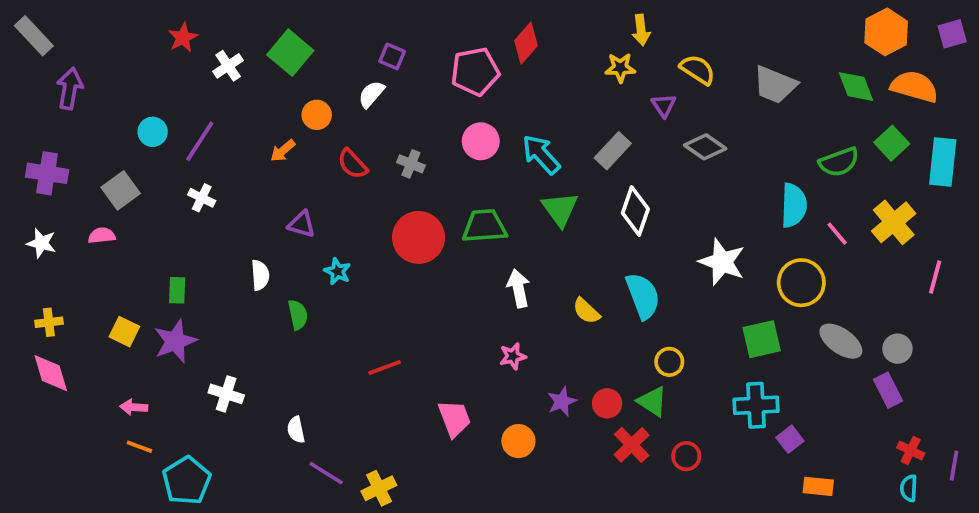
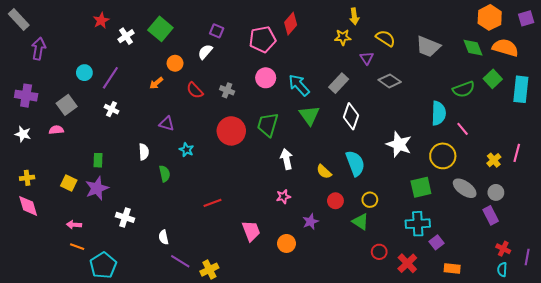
yellow cross: (894, 222) -> (494, 160), moved, size x0.6
green trapezoid: (485, 226) -> (268, 125), turned -70
red circle: (607, 403) -> (335, 201), moved
red cross: (632, 445) -> (407, 263), moved

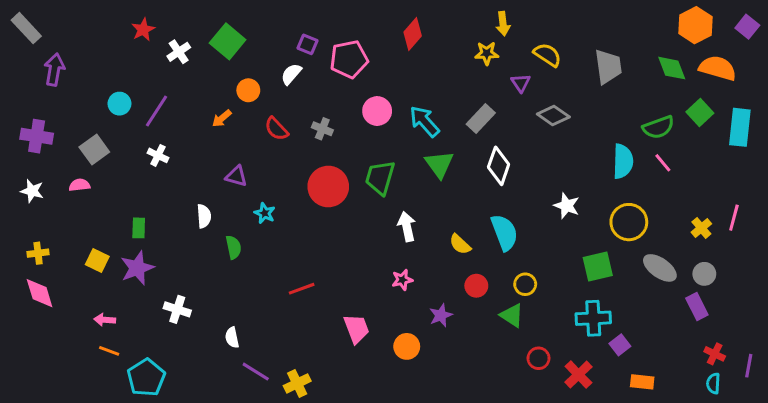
purple square: (526, 18) -> (747, 27), turned -35
pink pentagon: (263, 39) -> (349, 59), moved
gray trapezoid: (428, 47) -> (608, 67), turned -120
pink line: (463, 129) -> (663, 163), moved
white star: (399, 145) -> (567, 206), size x0.7

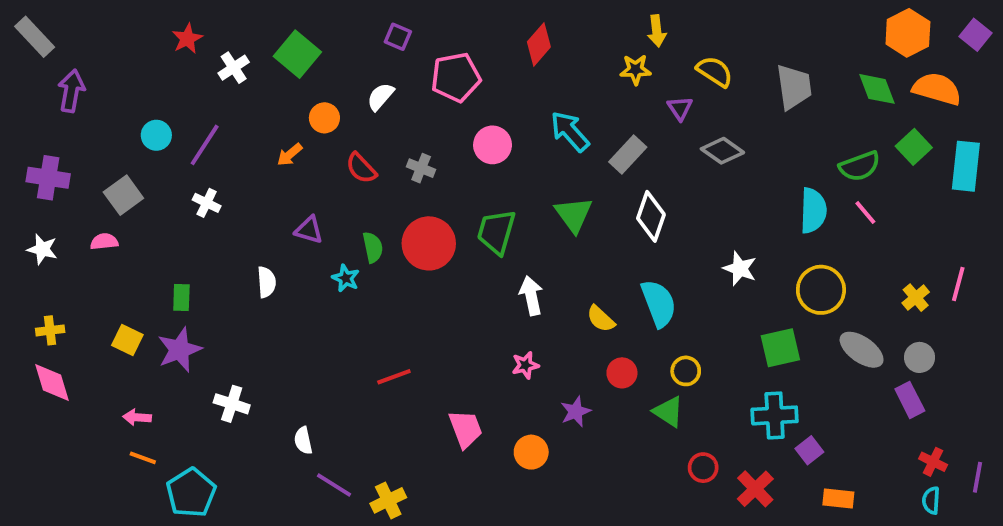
purple square: (308, 44) -> (398, 37), moved
cyan arrow: (424, 121) -> (570, 131), moved
green semicircle: (233, 247) -> (373, 247), moved

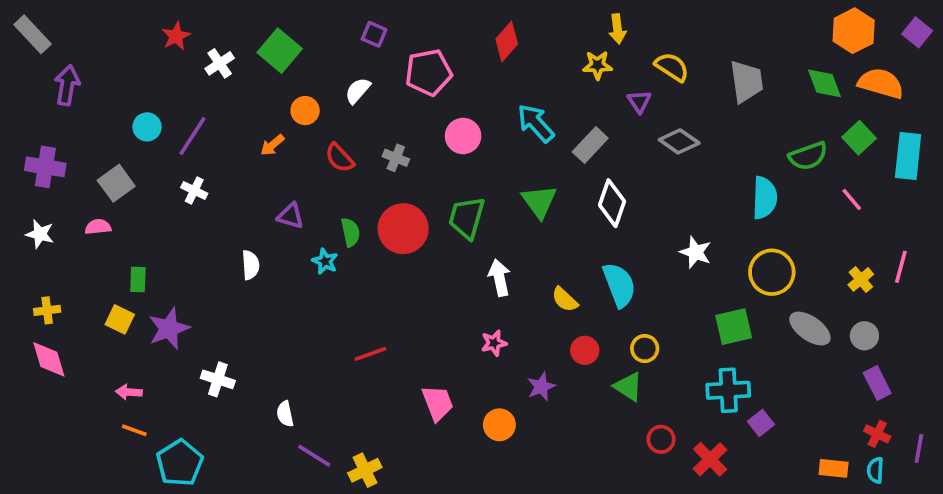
pink line: (865, 213) -> (852, 200), moved
green rectangle: (181, 298) -> (138, 279), moved
purple rectangle: (910, 400) -> (877, 383), moved
orange rectangle: (838, 498) -> (834, 468), moved

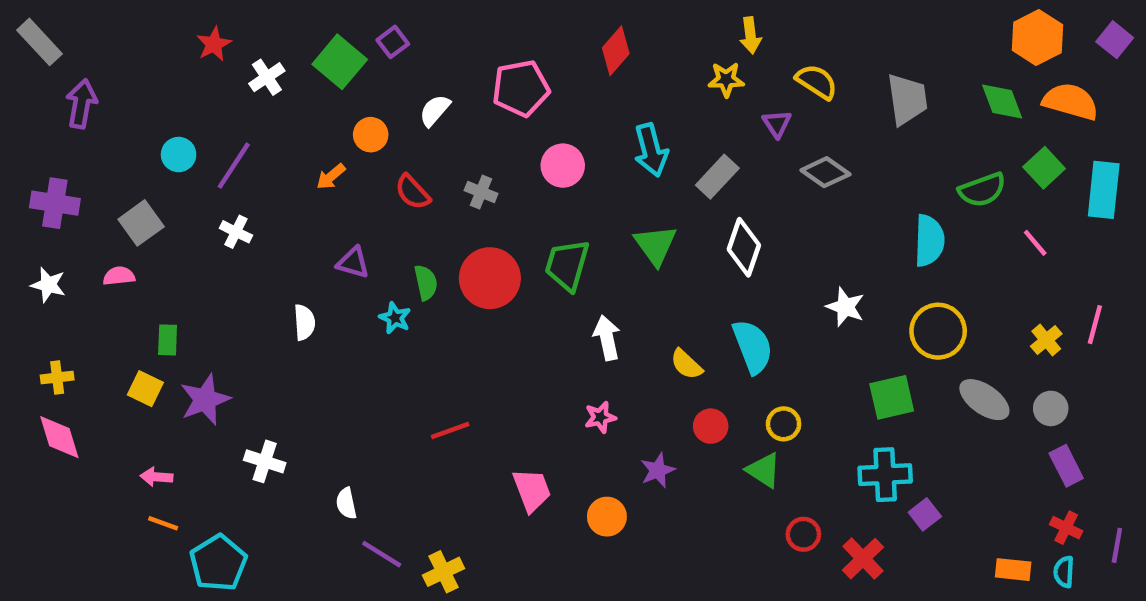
purple square: (374, 34) -> (393, 42), moved, turned 30
cyan arrow: (536, 123) -> (651, 150), turned -153

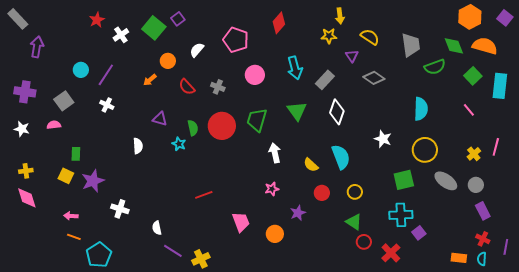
pink pentagon: (521, 88) -> (236, 40), turned 30
green semicircle: (982, 190) -> (435, 67), moved
green triangle: (764, 470) -> (354, 222), moved

